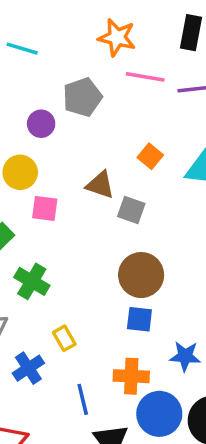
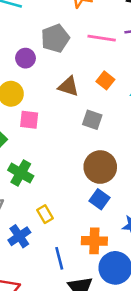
pink line: (145, 77) -> (102, 38), moved
brown triangle: (100, 185) -> (68, 86), moved
blue square: (139, 319) -> (100, 199), turned 30

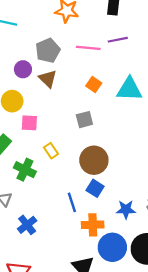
brown triangle: (68, 86) -> (48, 79), moved, turned 30
gray square: (92, 120) -> (84, 120), turned -30
yellow rectangle: (45, 214) -> (51, 151), moved
blue line: (59, 258) -> (72, 202), moved

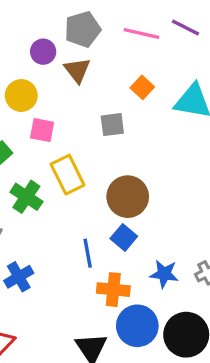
purple line: (118, 40) -> (186, 28), turned 30
gray square: (84, 120) -> (112, 125), moved
yellow rectangle: (51, 151) -> (68, 175), size x1.6

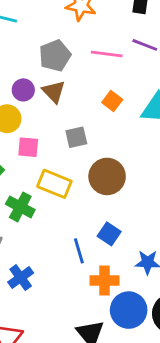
purple circle: (43, 52) -> (23, 90), moved
gray square: (112, 125) -> (76, 137), moved
yellow rectangle: (68, 175) -> (54, 184), turned -36
brown circle: (128, 197) -> (107, 176), moved

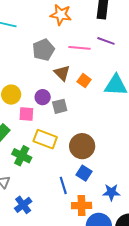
purple circle: (23, 90) -> (43, 97), moved
brown triangle: (54, 92) -> (62, 73), moved
brown circle: (107, 176) -> (82, 146), moved

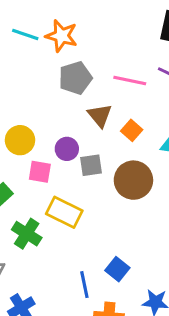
orange star: (61, 15) -> (62, 36), moved
brown circle: (82, 146) -> (133, 180), moved

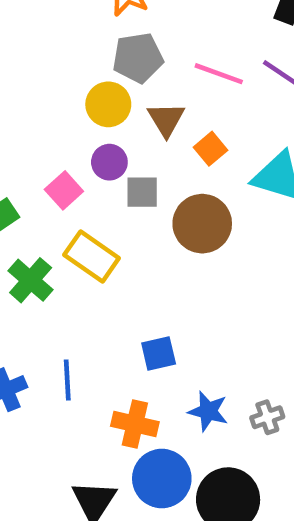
yellow circle: (20, 140) -> (108, 104), moved
pink square: (40, 172) -> (64, 190), turned 30
blue square: (117, 269) -> (159, 354), turned 30
blue line: (84, 285) -> (67, 380), moved

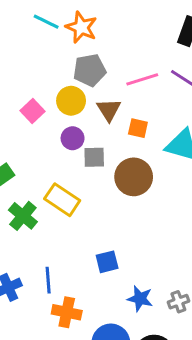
pink line: (219, 74) -> (142, 79), turned -36
orange square: (210, 149) -> (138, 128), turned -36
pink square: (64, 190) -> (32, 111), moved
orange cross: (135, 424) -> (67, 312), moved

